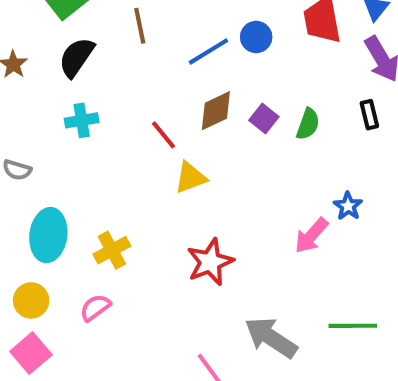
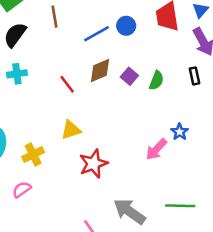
yellow triangle: (190, 177) -> (71, 130), moved

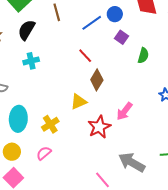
brown diamond: (100, 70) -> (97, 80), moved, turned -30
purple square: (129, 76) -> (121, 37), moved
red line: (67, 84) -> (85, 56), moved
pink arrow: (156, 149) -> (124, 111), moved

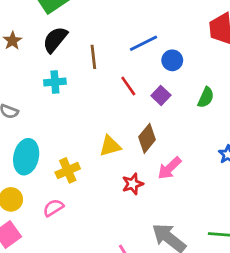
brown line: (57, 12) -> (93, 57), moved
blue circle: (115, 14) -> (172, 60), moved
purple square: (121, 37) -> (161, 95), moved
brown diamond: (97, 80) -> (147, 138), moved
red star: (99, 127) -> (133, 184), size x0.7

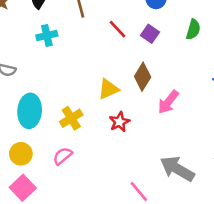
red star: (133, 184) -> (119, 122), moved

